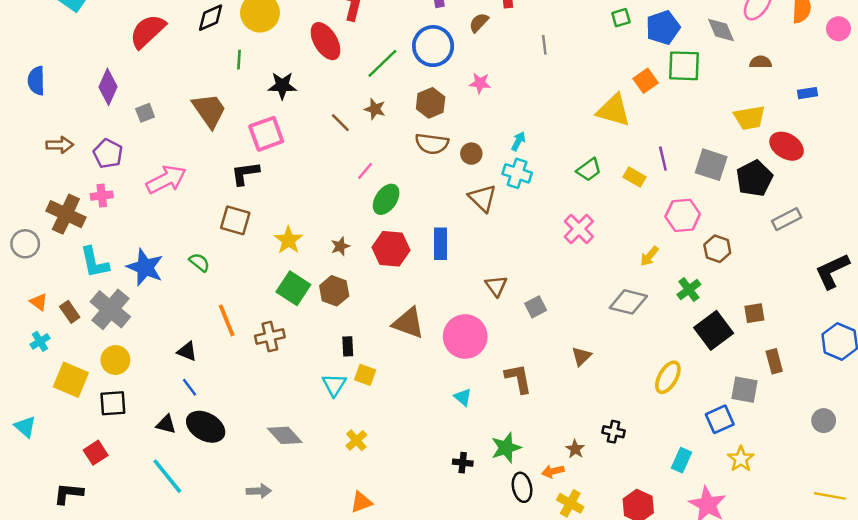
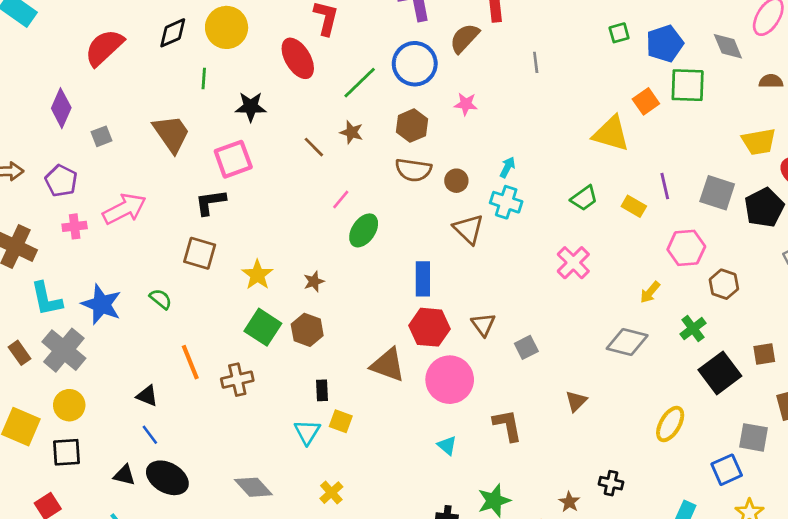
brown semicircle: (479, 23) -> (464, 38), size x1.4
pink cross: (102, 196) -> (75, 226), moved
red hexagon: (391, 249) -> (430, 327), moved

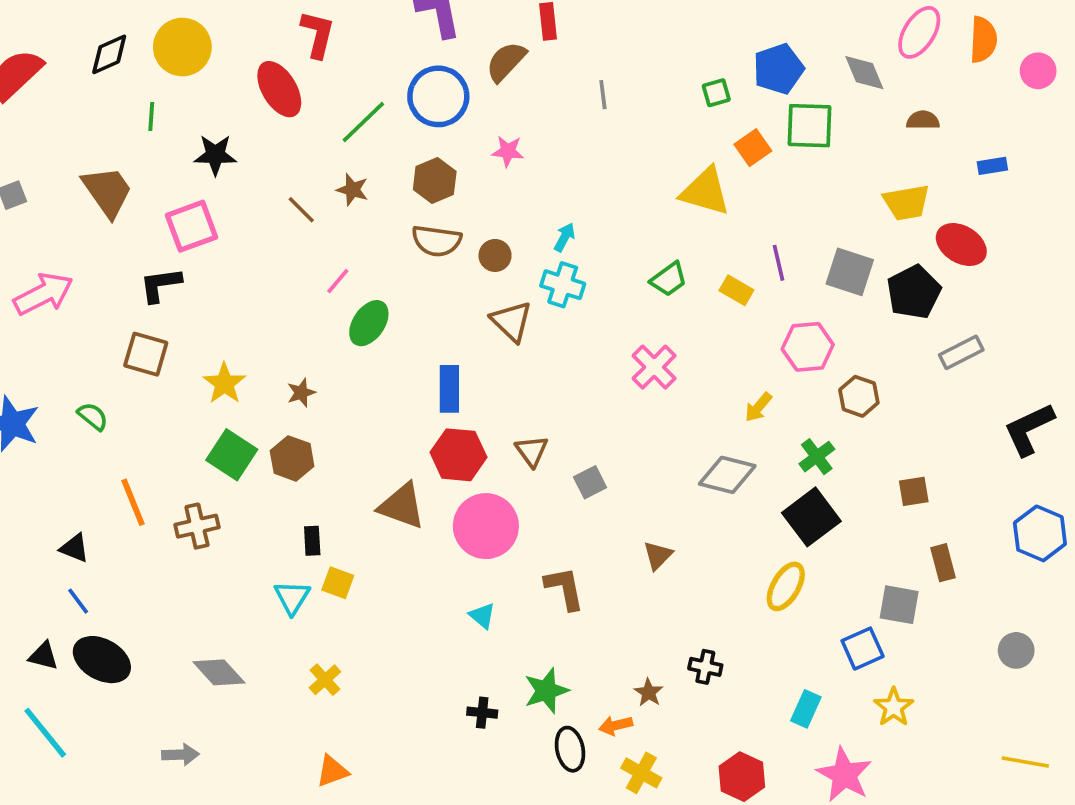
green square: (619, 33) -> (716, 93), moved
black square: (720, 373) -> (811, 517), moved

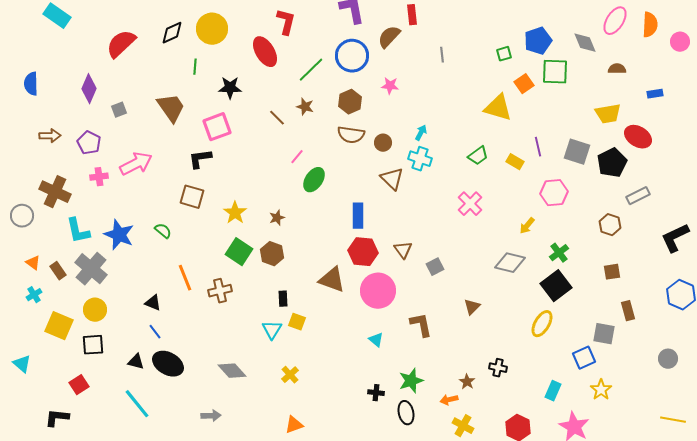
brown hexagon: (859, 396) -> (610, 225), moved
black ellipse: (570, 749) -> (406, 413), moved

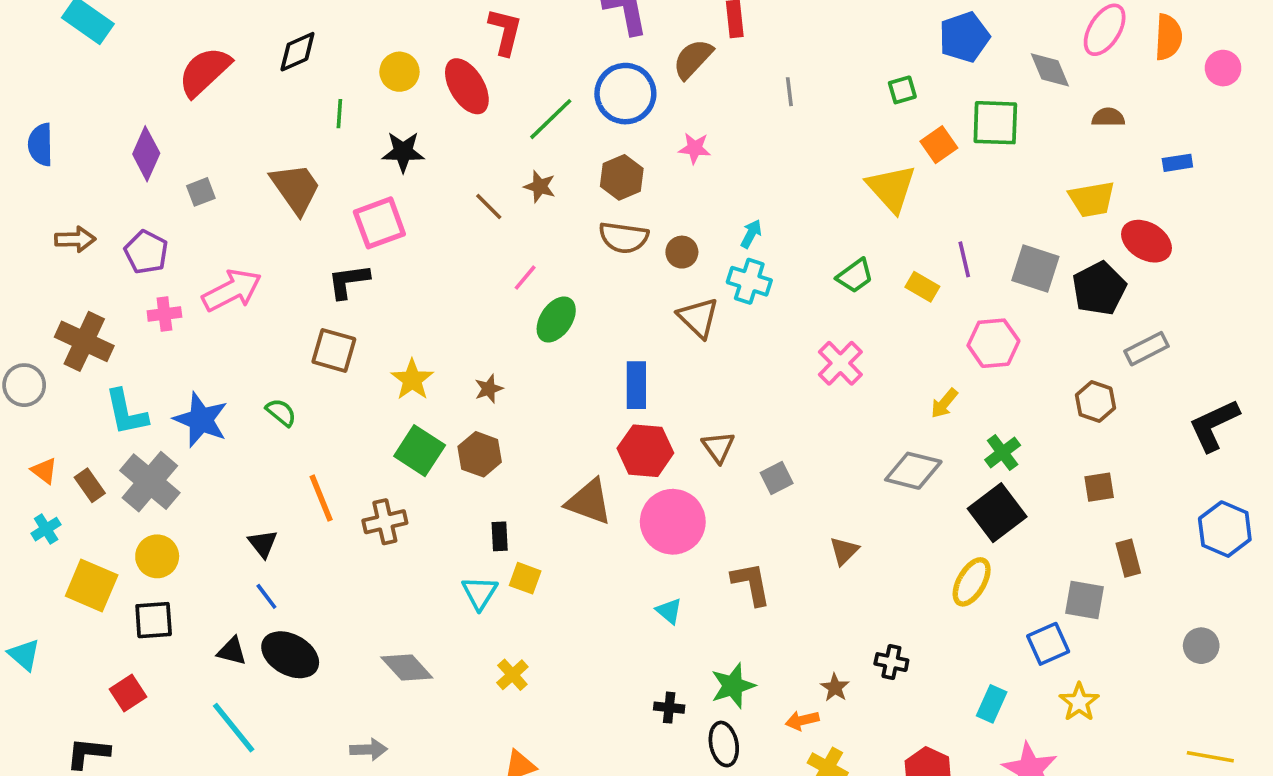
yellow circle: (212, 29) -> (399, 72), moved, size x0.7
blue pentagon: (538, 41) -> (964, 37), moved
yellow triangle: (498, 108) -> (891, 188), turned 32
black triangle: (153, 303) -> (263, 544), turned 30

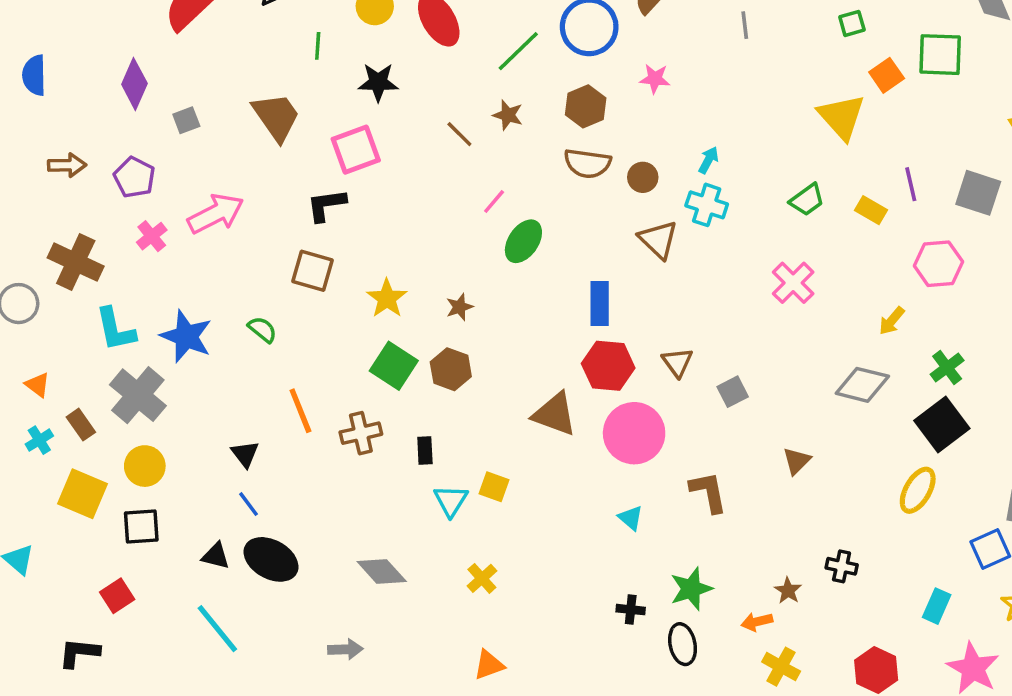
pink cross: (164, 314) -> (152, 236), turned -32
brown rectangle: (90, 485) -> (81, 425), moved
black rectangle: (500, 536) -> (425, 450), moved

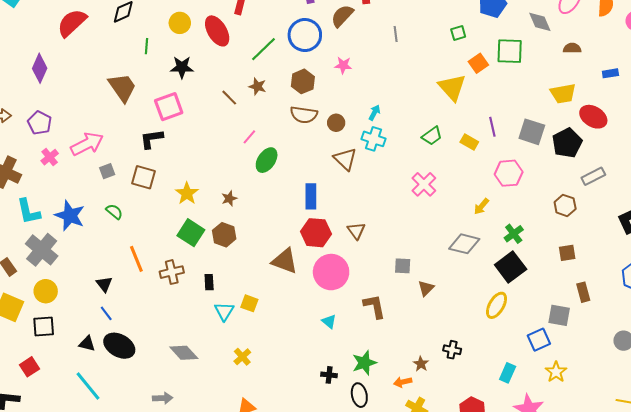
gray square: (186, 120) -> (107, 171), moved
gray square: (733, 392) -> (403, 266), moved, turned 30

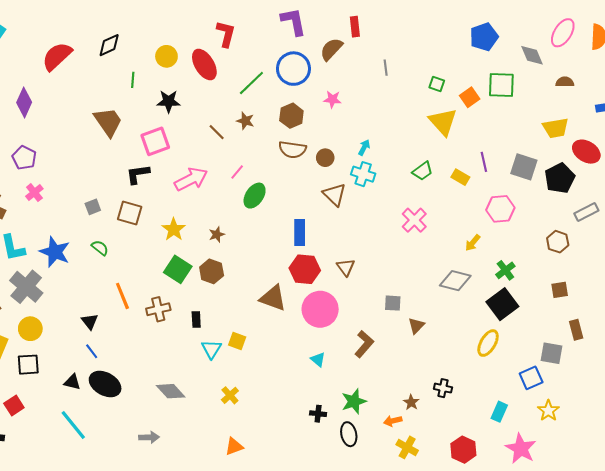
green square: (458, 33) -> (437, 84), moved, turned 35
pink arrow: (87, 144) -> (191, 179), moved
brown L-shape: (374, 306) -> (364, 344), turned 52

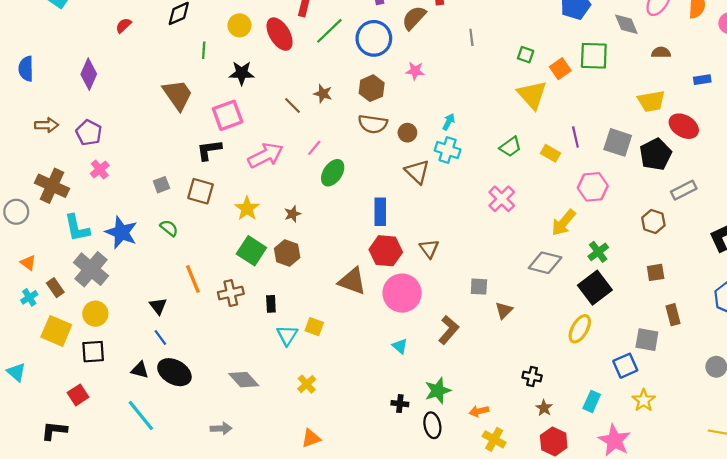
red semicircle: (57, 56) -> (124, 25), size x0.5
green line: (251, 83) -> (329, 31), moved
yellow arrow: (473, 243) -> (563, 223), size x1.5
brown star: (411, 402) -> (544, 408), moved

